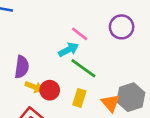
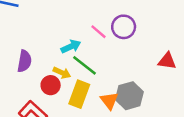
pink line: (79, 34) -> (98, 32), moved
yellow arrow: (34, 87) -> (62, 73), moved
yellow rectangle: (79, 98) -> (79, 94), size x1.5

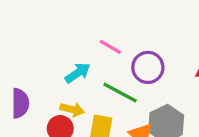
purple circle: (124, 27) -> (148, 67), moved
green line: (84, 65) -> (120, 93), moved

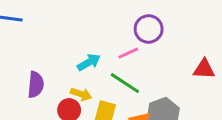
pink line: (110, 47) -> (128, 53), moved, turned -60
purple circle: (148, 67) -> (149, 29), moved

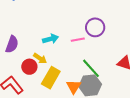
green line: (125, 83) -> (91, 68), moved

